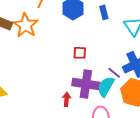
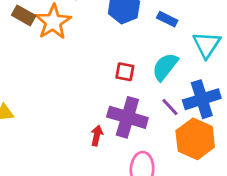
blue rectangle: (104, 12) -> (167, 19), turned -56
cyan semicircle: (106, 87) -> (165, 67), moved

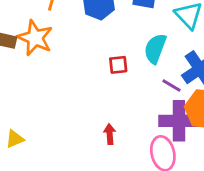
purple cross: (127, 117) -> (179, 121), moved

